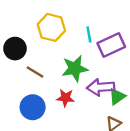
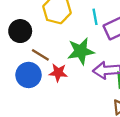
red star: (65, 98) -> (58, 73), moved
blue circle: (33, 107) -> (28, 75), moved

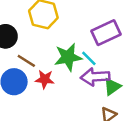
cyan line: (95, 17) -> (89, 58), moved, turned -35

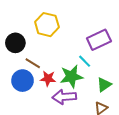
green star: (68, 57) -> (71, 76), moved
purple arrow: (95, 77) -> (64, 97), moved

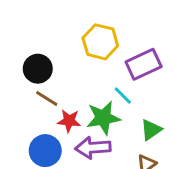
yellow hexagon: (47, 25) -> (100, 42), moved
black circle: (15, 43) -> (38, 69), moved
blue circle: (23, 81) -> (45, 151), moved

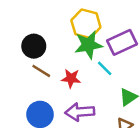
green star: (103, 118) -> (88, 45), moved
red star: (69, 121) -> (71, 78), moved

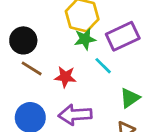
green star: (88, 45) -> (85, 39), size x0.7

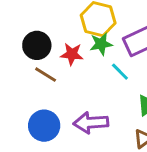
red star: (65, 77) -> (72, 54), moved

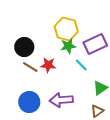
red star: (72, 54) -> (48, 65), moved

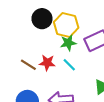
black circle: (24, 47) -> (42, 19), moved
cyan line: (81, 65) -> (69, 65), moved

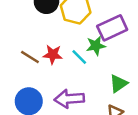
green star: (68, 43) -> (96, 46), moved

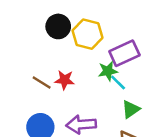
cyan line: (79, 57) -> (118, 83), moved

